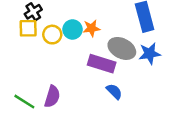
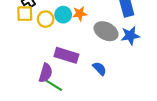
purple rectangle: (102, 64) -> (66, 55), moved
green line: (24, 102) -> (53, 85), moved

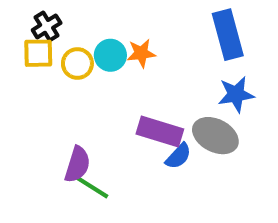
gray ellipse: (106, 31) -> (215, 136), moved
purple rectangle: (66, 55) -> (160, 131), moved
blue semicircle: (99, 69) -> (178, 156), turned 88

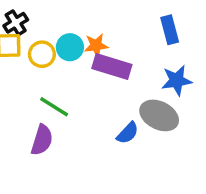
blue rectangle: (228, 35) -> (170, 30), size x0.7
purple rectangle: (160, 131) -> (112, 66), moved
green line: (92, 187) -> (54, 107), moved

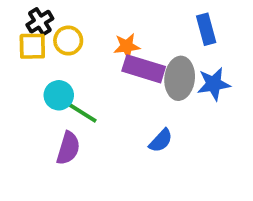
cyan circle: (70, 47) -> (59, 95), moved
yellow circle: (42, 54) -> (68, 41), moved
gray ellipse: (159, 115) -> (180, 78), moved, turned 69

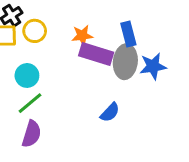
blue rectangle: (206, 29) -> (128, 34), moved
green line: (81, 112) -> (30, 103), moved, turned -72
purple semicircle: (68, 148) -> (32, 134), moved

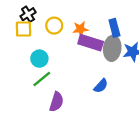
yellow circle: (35, 31) -> (54, 26), moved
purple semicircle: (32, 134) -> (56, 102), moved

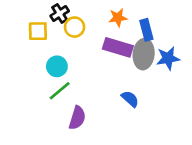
black cross: (28, 14) -> (60, 13), moved
orange star: (80, 29) -> (118, 18), moved
blue semicircle: (101, 86) -> (130, 99), turned -91

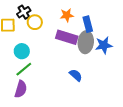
purple semicircle: (77, 118) -> (21, 89), moved

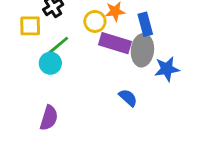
yellow circle: (35, 22) -> (95, 21), moved
blue star: (104, 45) -> (167, 69), moved
green line: (24, 69) -> (58, 46), moved

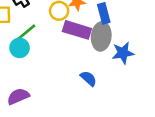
purple semicircle: (49, 118) -> (18, 96), turned -130

